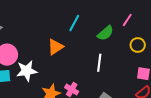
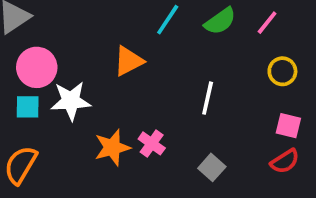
green semicircle: (105, 33) -> (220, 21), moved

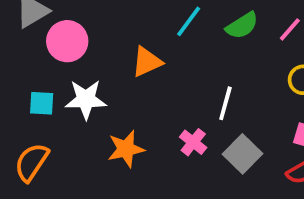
pink circle: (37, 67) -> (67, 41), moved
pink cross: (152, 143) -> (193, 142), moved
gray square: (212, 167) -> (242, 154), moved, size x1.4

